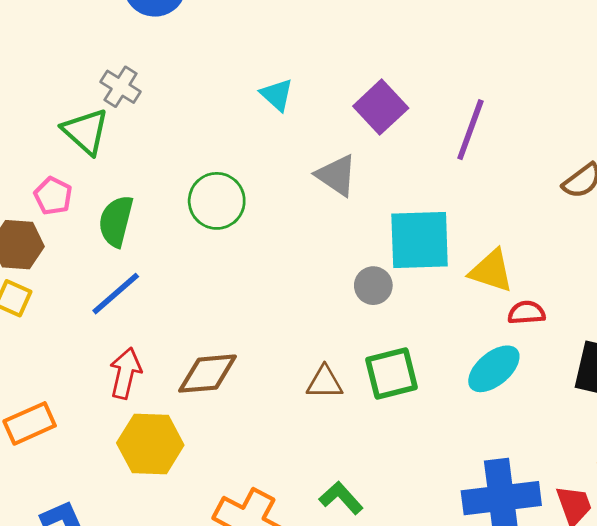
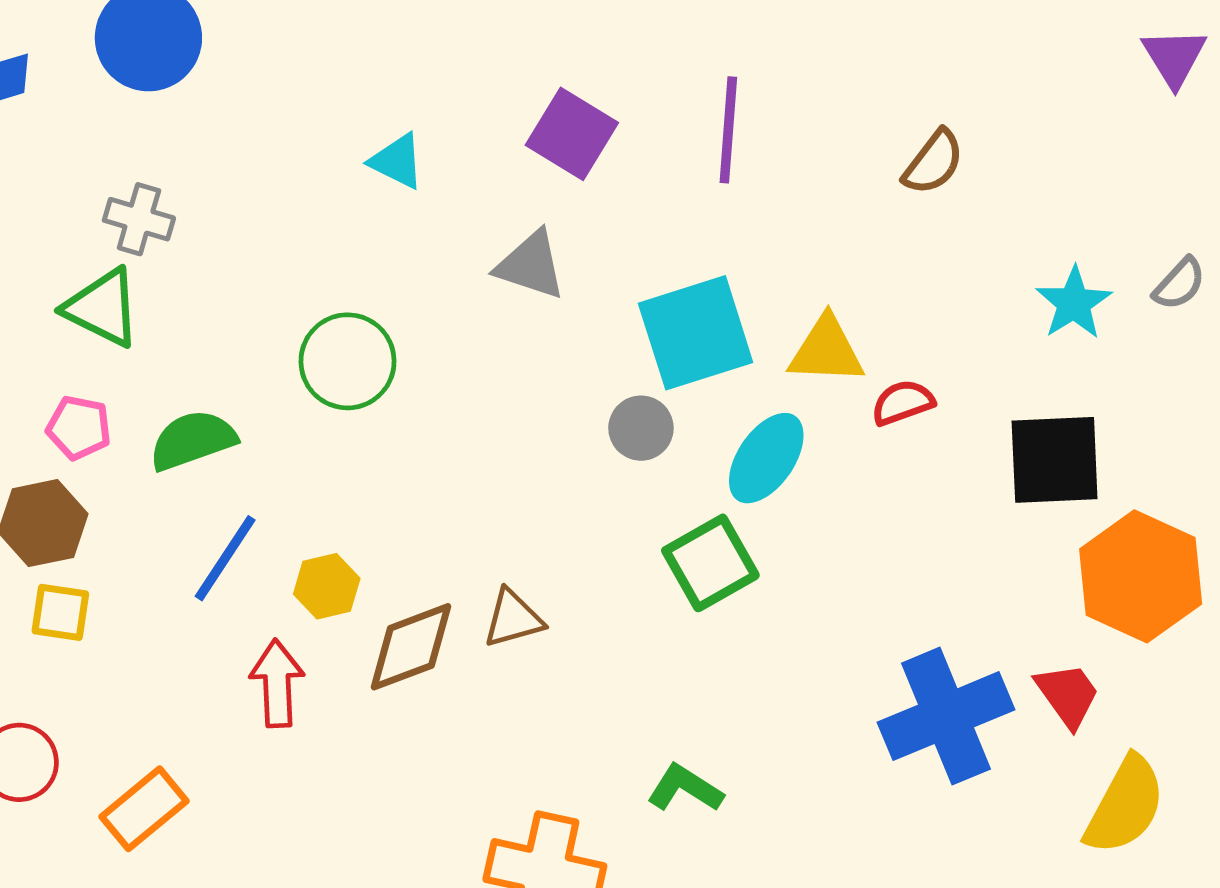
green semicircle: (116, 221) -> (193, 440), turned 72
cyan ellipse: (494, 369) -> (766, 458), moved
brown triangle: (325, 382) -> (513, 619), moved
yellow hexagon: (150, 444) -> (327, 586), moved, size x0.6

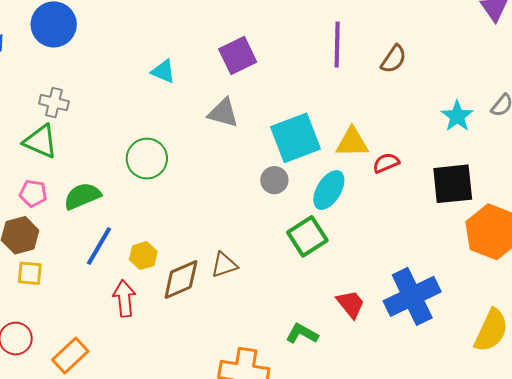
purple line: (728, 130) -> (337, 44), moved
purple square: (572, 134) -> (238, 56), turned 36
red trapezoid: (1068, 695) -> (351, 304), moved

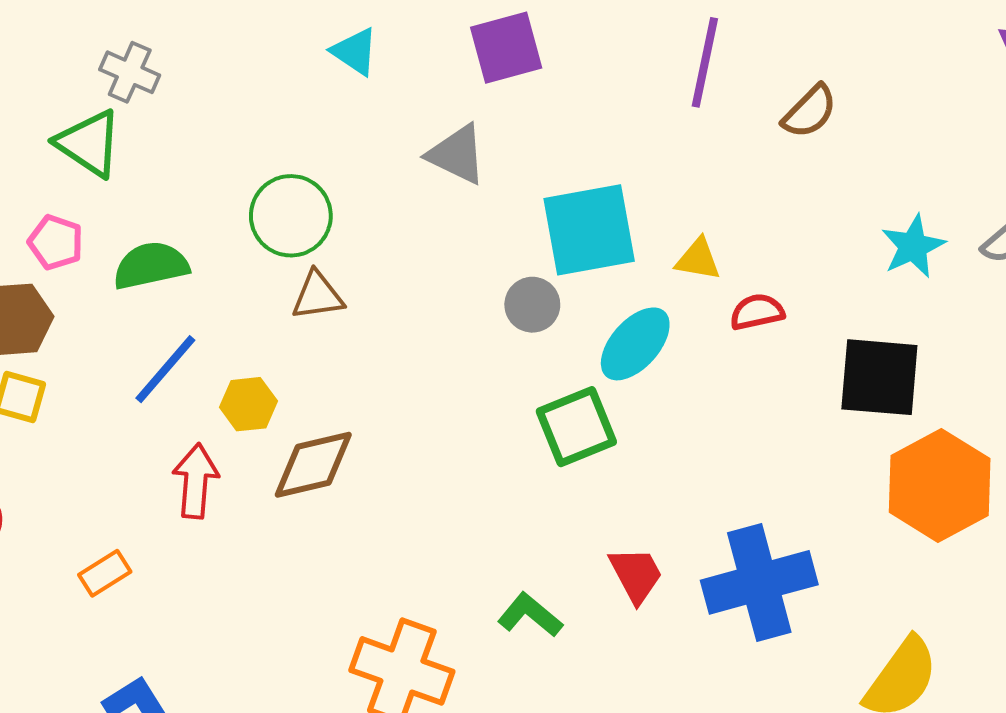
yellow triangle: (352, 142) -> (698, 259), size x0.7
brown triangle: (224, 265) -> (318, 296), moved
orange rectangle: (70, 355) -> (105, 573), moved, size x0.7

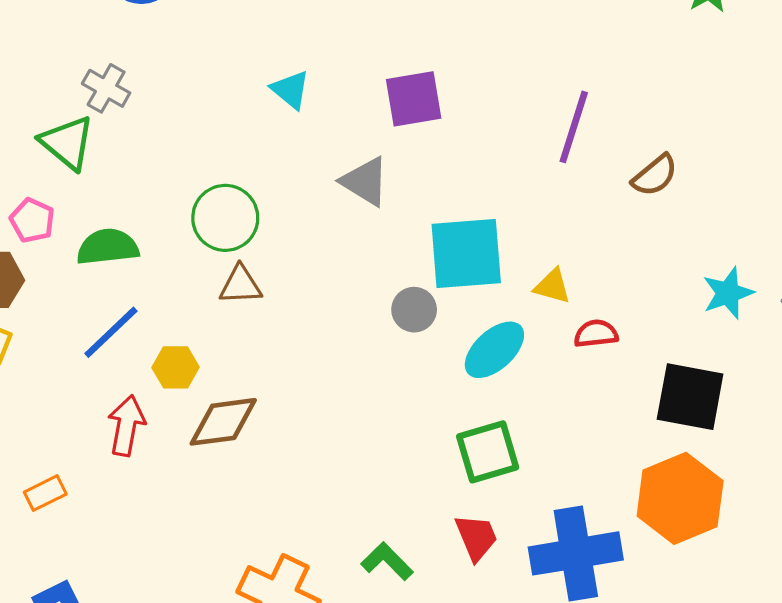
green square: (576, 427) -> (488, 452), moved
orange hexagon: (940, 485) -> (680, 498), moved

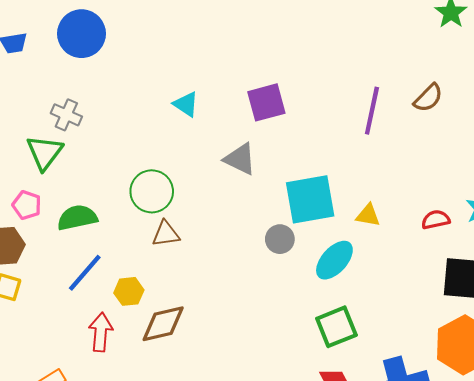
green triangle: (67, 143) -> (45, 153), turned 33
brown semicircle: (655, 175) -> (428, 98), moved
red semicircle: (596, 334) -> (436, 220), moved

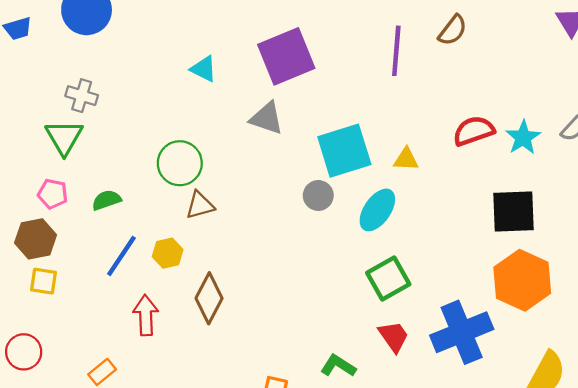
purple square: (266, 102) -> (286, 56), size x1.4
green semicircle: (77, 218) -> (106, 200), size x0.7
red semicircle: (436, 220) -> (474, 131), moved, size x1.4
yellow hexagon: (129, 291) -> (168, 253), moved
brown diamond: (163, 324) -> (209, 298), turned -42

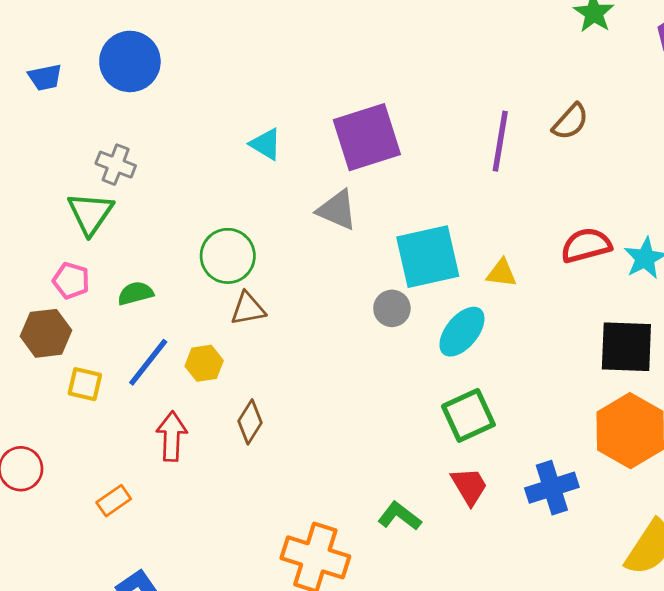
yellow square: (43, 281) -> (85, 384), moved
brown diamond: (209, 298) -> (250, 422), size x0.7
blue cross: (462, 332) -> (552, 488), size x0.7

